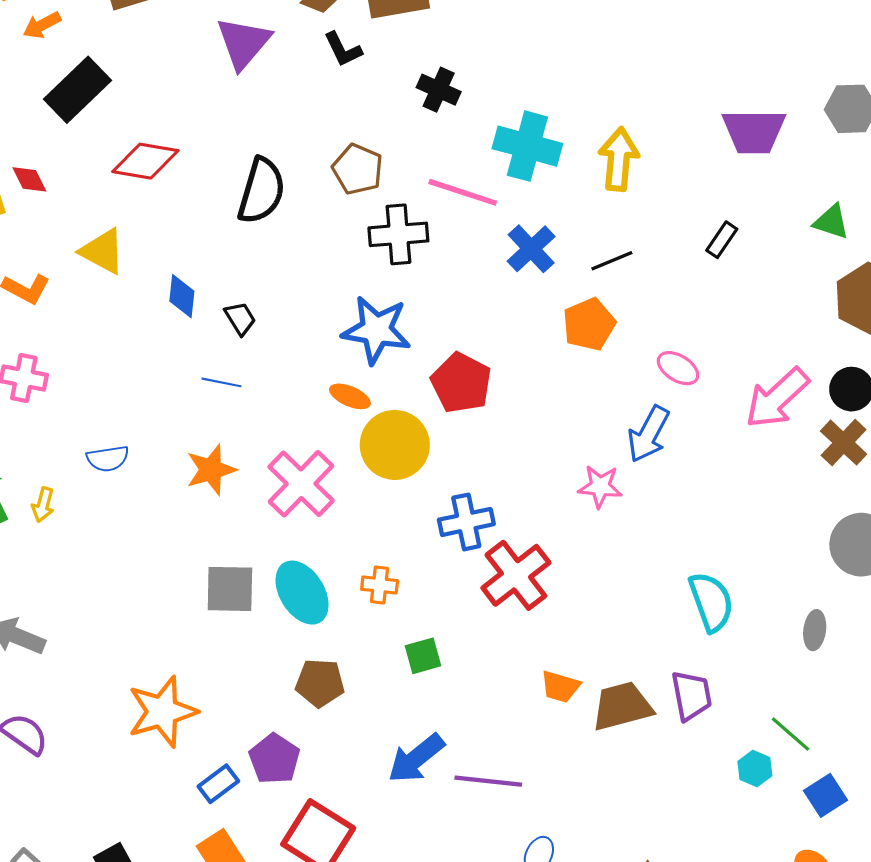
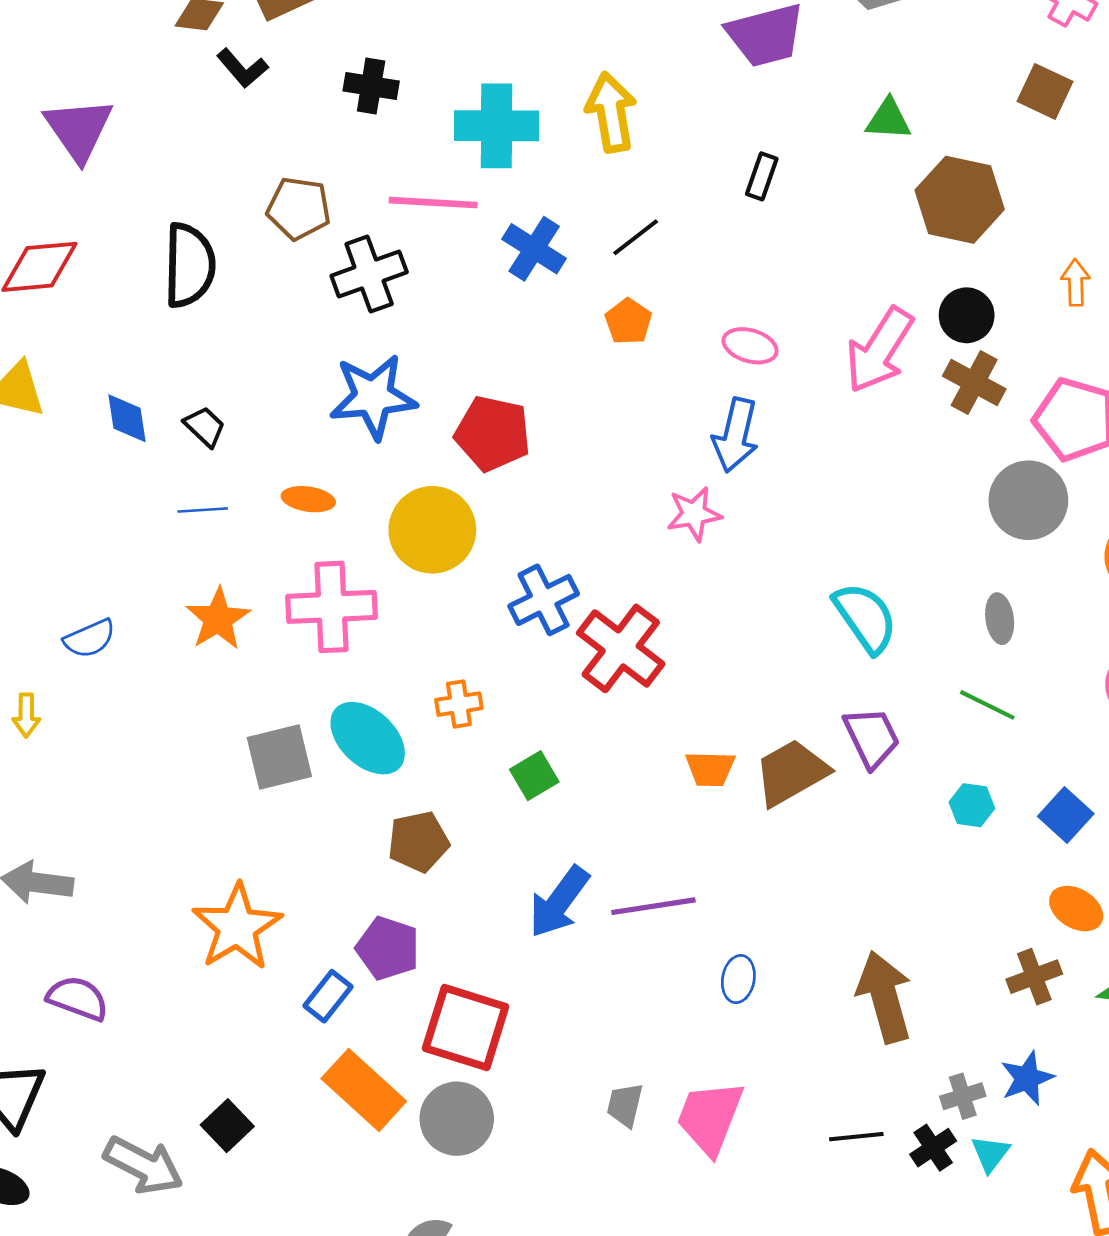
purple triangle: (243, 43) -> (79, 129), moved
orange pentagon: (589, 324) -> (628, 321), size x0.7
orange ellipse: (350, 396) -> (308, 499), moved
pink cross: (301, 484) -> (331, 607), turned -32
green line: (791, 734) -> (987, 705), moved

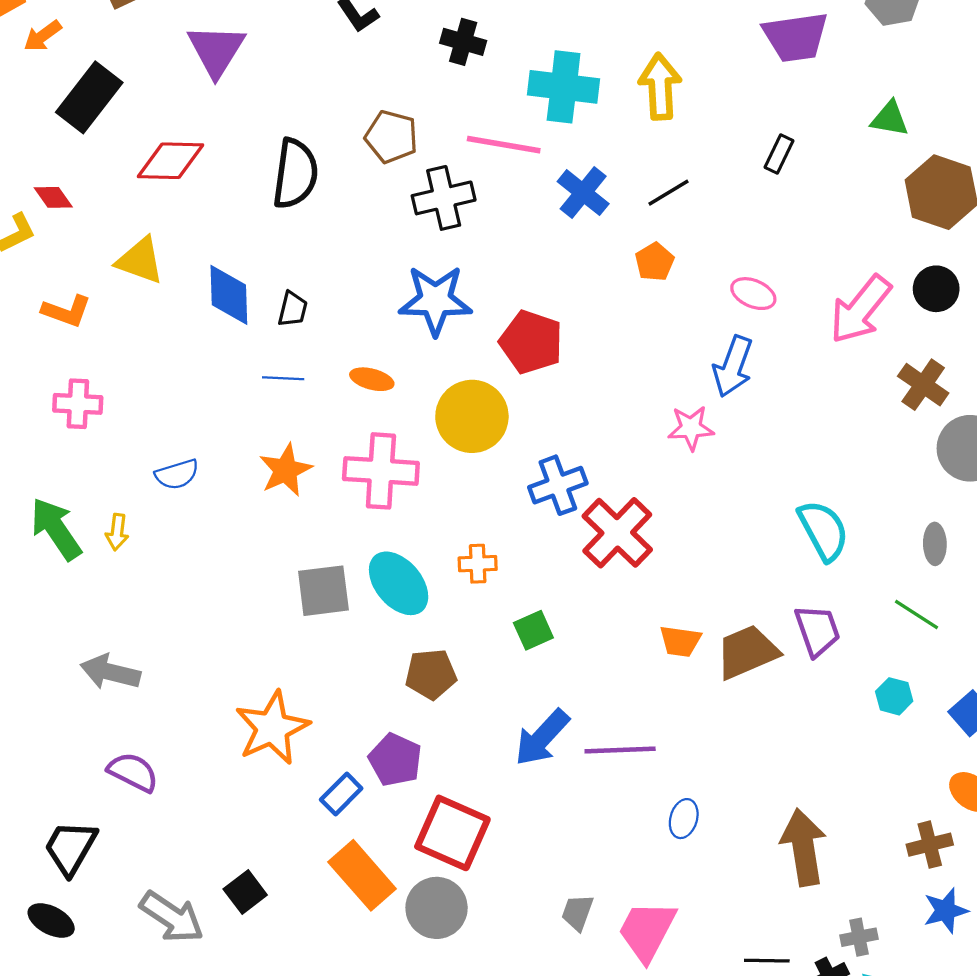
brown cross: (974, 383) -> (923, 385), moved
blue diamond: (127, 418) -> (229, 295), size x1.4
black trapezoid: (205, 427) -> (293, 309), turned 54
blue star: (1027, 1078) -> (946, 911), moved

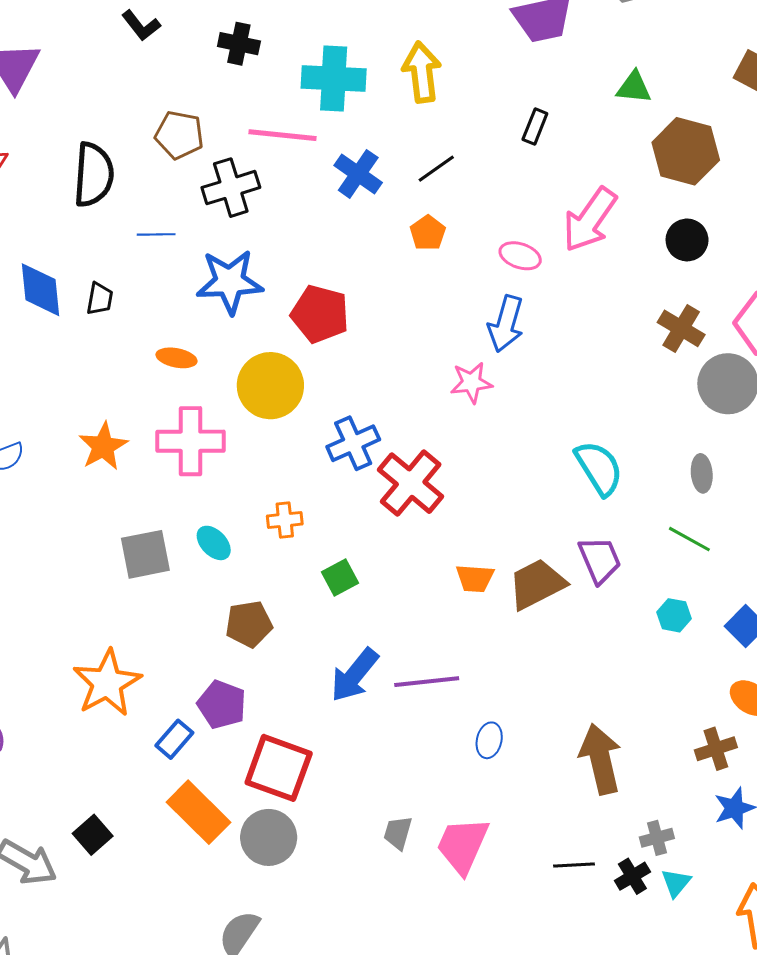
pink arrow: (860, 309) -> (590, 220), moved
blue line: (283, 378) -> (156, 234), moved
cyan ellipse: (399, 583) -> (214, 543), size x0.6

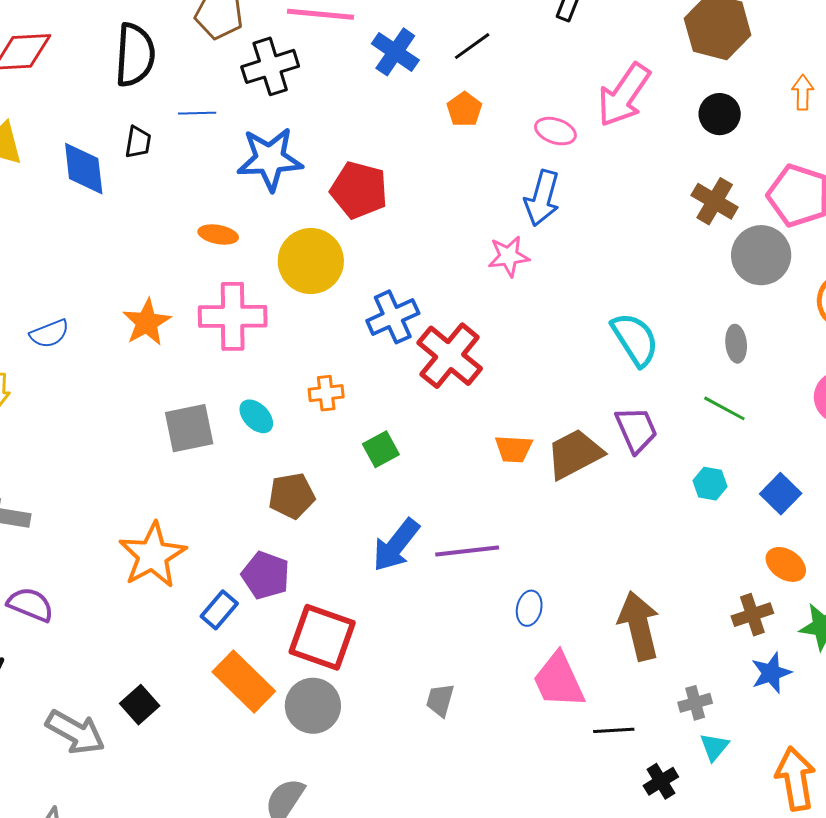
black trapezoid: (100, 299) -> (138, 142), moved
pink trapezoid: (463, 845) -> (559, 680), moved, turned -48
black cross: (632, 876) -> (661, 781), moved

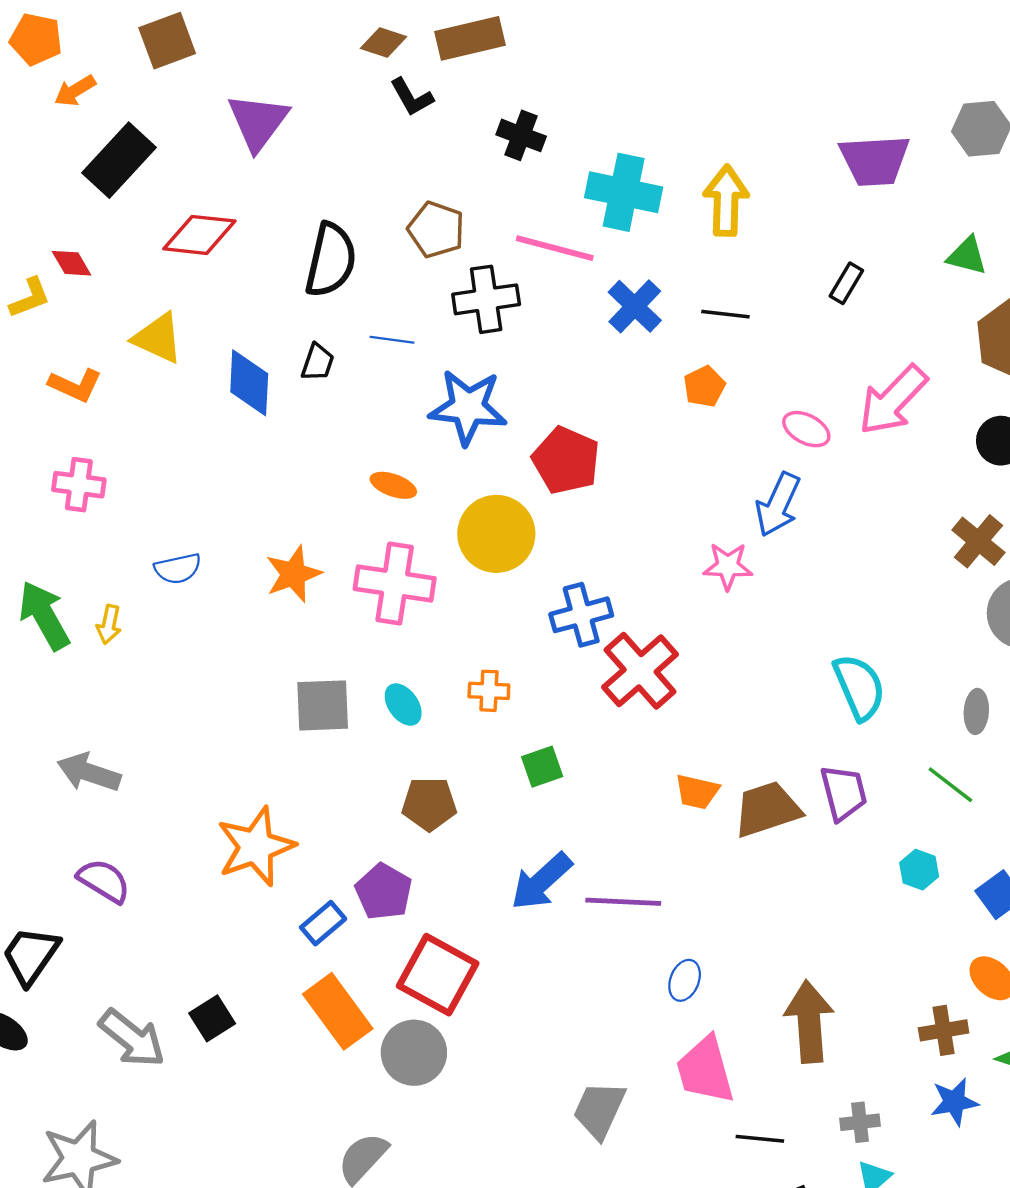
black line: (472, 46) -> (725, 314), turned 33
gray trapezoid: (440, 700) -> (599, 1110), moved, size x1.5

